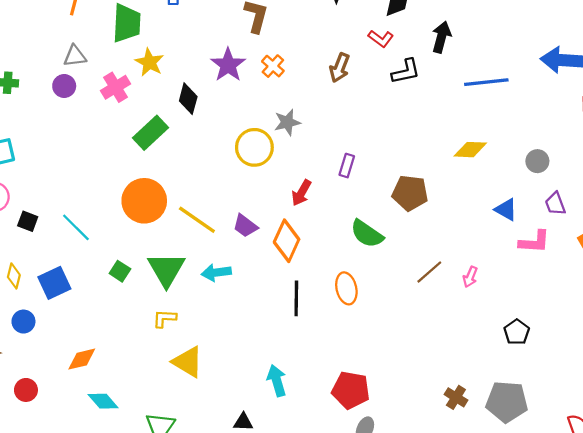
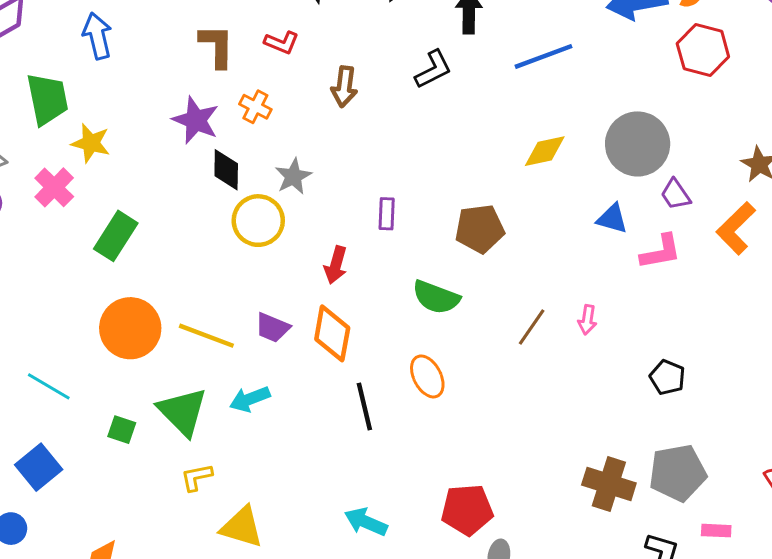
red L-shape: (381, 39) -> (282, 42), moved
black diamond: (188, 99) -> (226, 170), moved
gray circle: (537, 161) -> (638, 144), size x2.0
cyan arrow: (277, 381) -> (366, 522), turned -36
brown cross: (456, 397) -> (609, 484), size x1.6

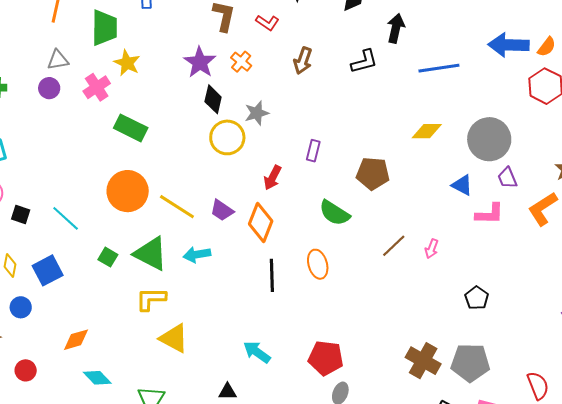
green rectangle: (116, 236) -> (131, 128), turned 72
green triangle: (183, 412) -> (151, 254), turned -30
yellow L-shape: (197, 477) -> (151, 299), size x1.4

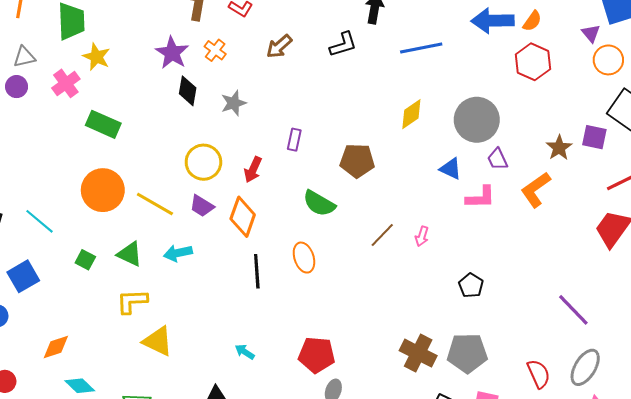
brown arrow: (303, 61) -> (279, 46), turned 32
yellow diamond: (427, 131) -> (411, 114), turned -32
yellow circle: (227, 137) -> (203, 162), moved
green triangle: (151, 254) -> (130, 254), size x0.7
cyan arrow: (257, 352) -> (245, 352), size x0.7

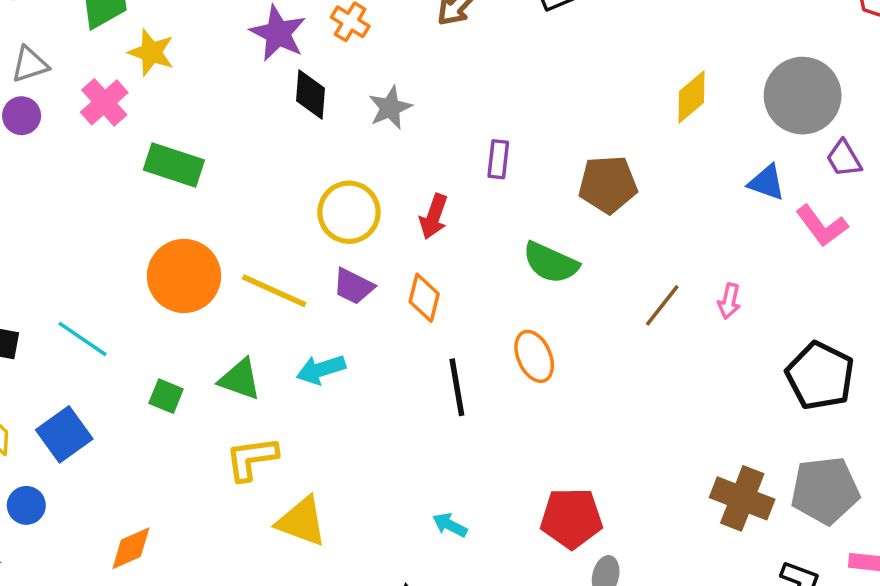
pink L-shape: (481, 197) -> (822, 226), turned 60
orange diamond: (243, 217) -> (424, 298), size x0.7
black pentagon: (471, 285) -> (820, 376), size x1.6

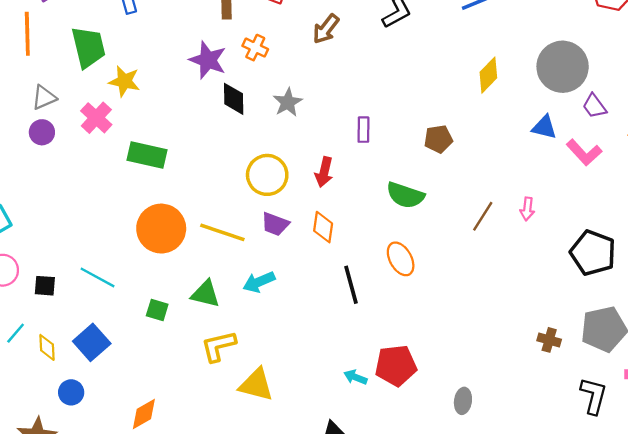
brown pentagon: (608, 184) -> (438, 139), size x0.7
brown cross: (742, 498) -> (549, 340), size x0.6
red pentagon: (571, 518) -> (396, 365), moved

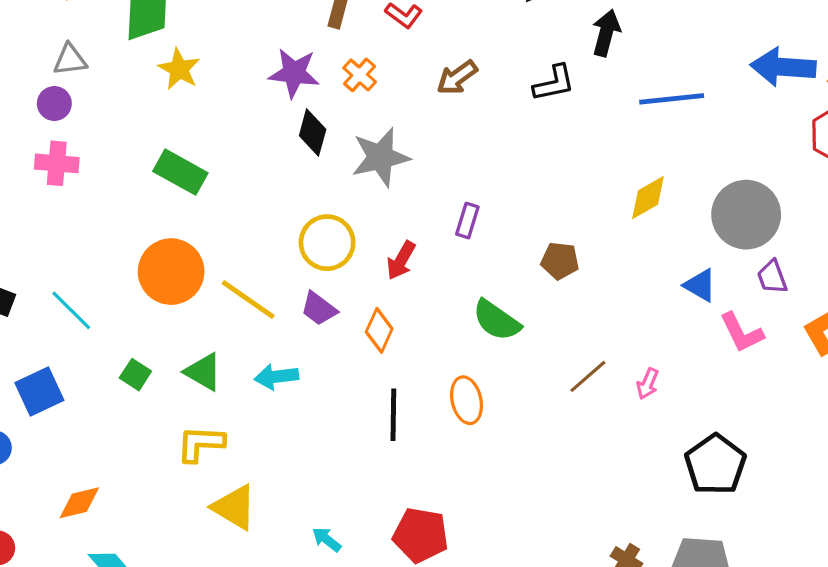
purple star: (208, 60) -> (294, 73), turned -30
gray star: (288, 102) -> (380, 157), size x1.5
pink cross: (96, 118) -> (57, 163), moved, turned 36
cyan arrow: (355, 377) -> (327, 540), moved

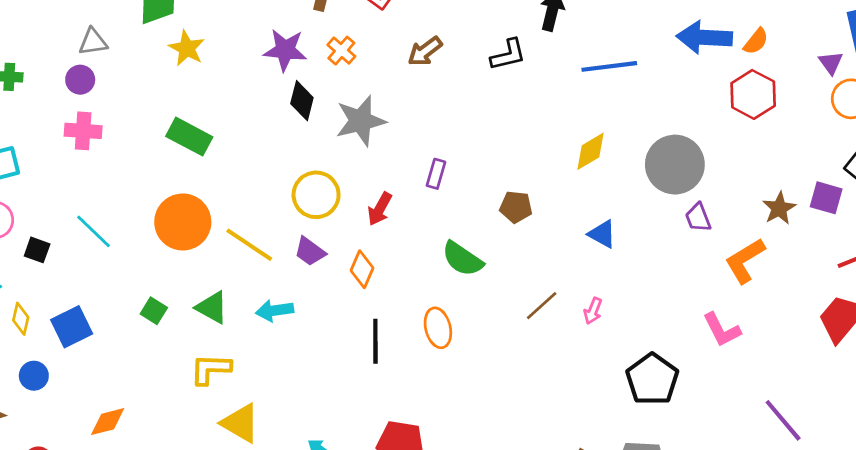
blue triangle: (700, 285) -> (602, 234), moved
cyan line: (71, 310) -> (93, 231), moved
pink L-shape: (742, 333) -> (722, 330), moved

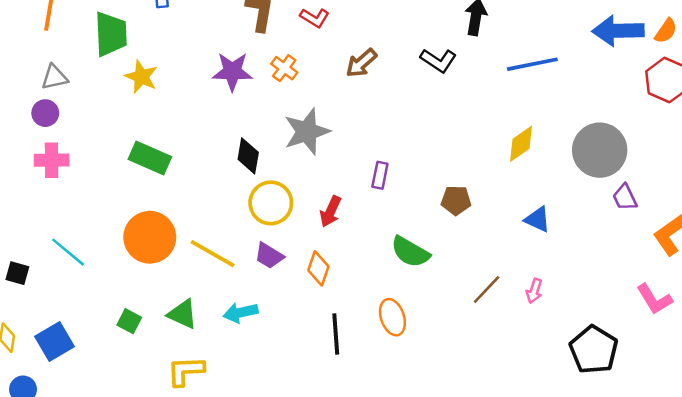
black L-shape: (508, 55) -> (438, 60), turned 51
black diamond: (302, 101) -> (248, 156), moved

